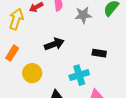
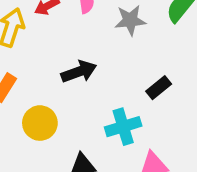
black rectangle: (99, 53) -> (159, 88), turned -48

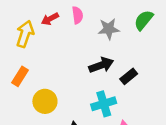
black arrow: (79, 72) -> (101, 65), moved

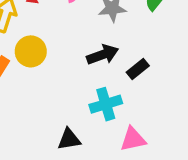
yellow circle: (45, 101) -> (31, 51), moved

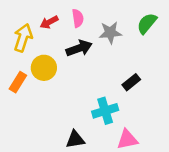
black arrow: (103, 55) -> (79, 48), moved

